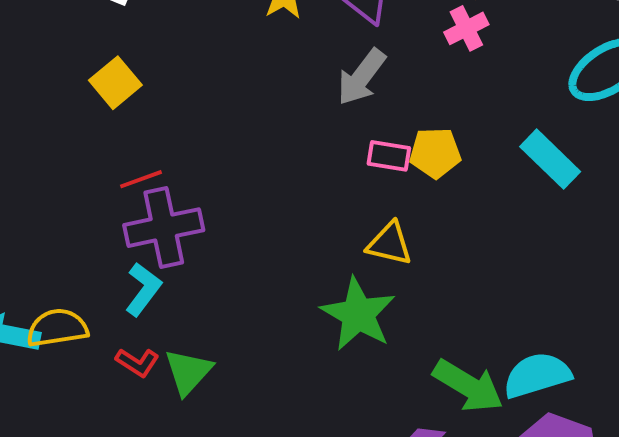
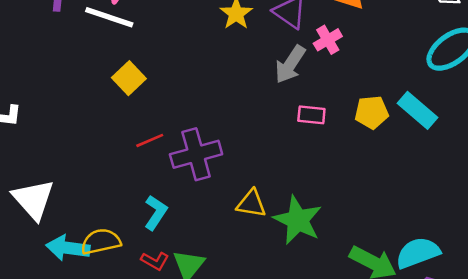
pink cross: (466, 28) -> (328, 40), moved
yellow pentagon: (435, 153) -> (372, 112), moved
purple cross: (164, 228) -> (196, 154), moved
yellow triangle: (389, 244) -> (251, 204), moved

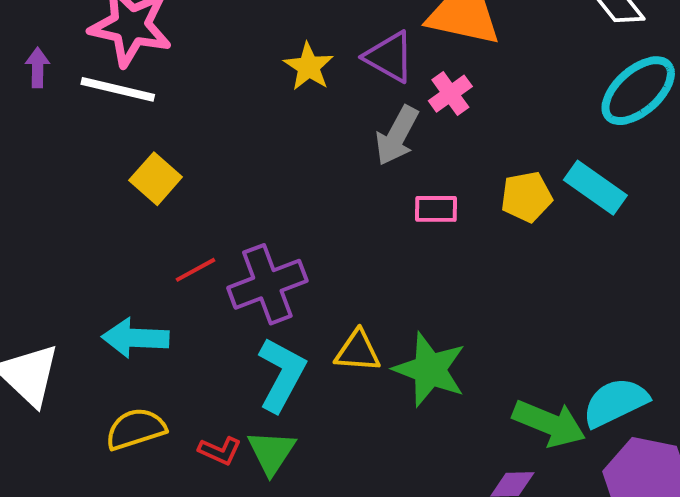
cyan L-shape: (156, 213) -> (282, 375), moved, size x1.4
cyan arrow: (68, 248) -> (135, 338), moved

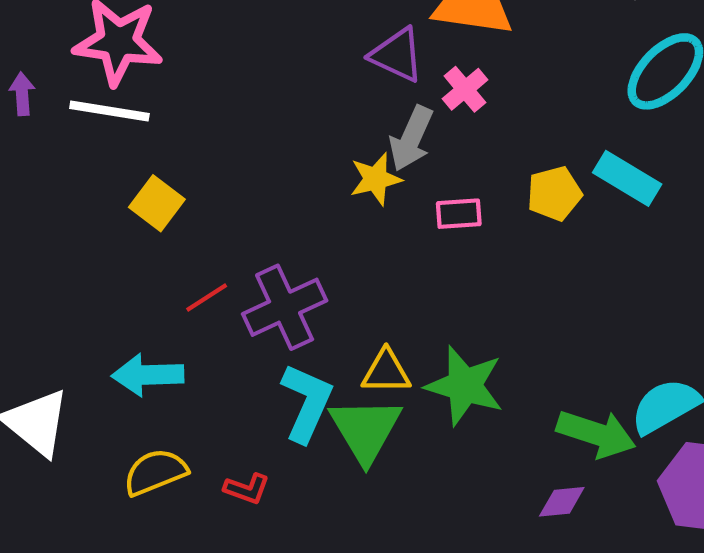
yellow star: (309, 67) -> (376, 179), moved, turned 30
green triangle: (271, 452) -> (365, 430), moved, size x1.4

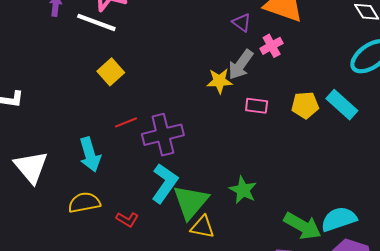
purple triangle: (397, 55) -> (242, 23), size x0.7
yellow triangle: (386, 372) -> (202, 227), moved
cyan arrow: (148, 375) -> (90, 155), turned -116
green star: (465, 386) -> (243, 190), size x0.7

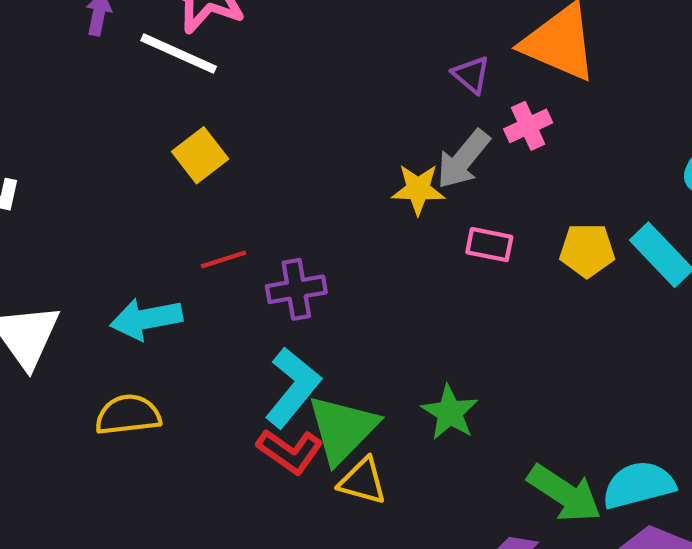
purple cross: (163, 135) -> (296, 289), size x0.7
cyan arrow: (90, 155) -> (146, 319), turned 92
red L-shape: (127, 219) -> (290, 451), moved, size x1.4

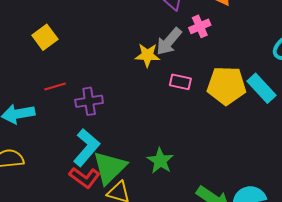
yellow pentagon: (587, 250) -> (226, 86), size x1.5

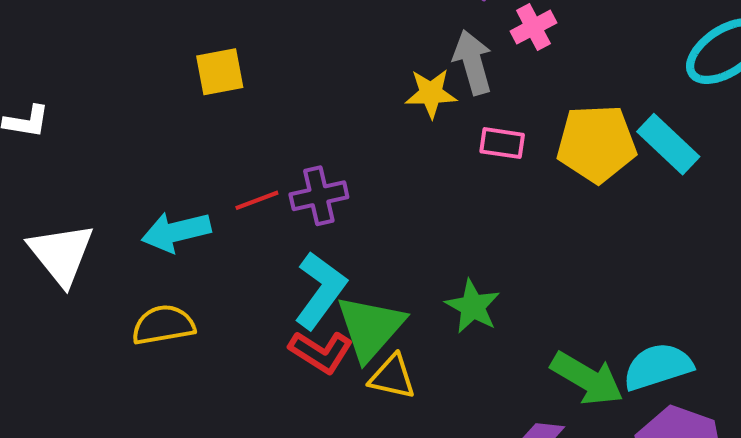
yellow square: (45, 37) -> (220, 72), turned 30
gray arrow: (169, 42) -> (473, 62), turned 128
red line: (55, 87) -> (257, 200), moved

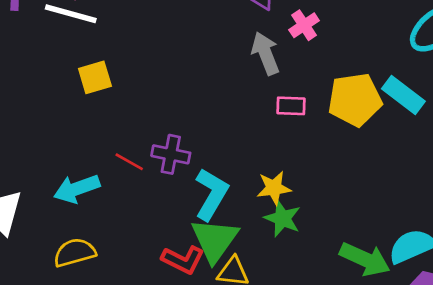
yellow star: (431, 93) -> (274, 188), moved
purple cross: (319, 196) -> (171, 154), turned 30
red line: (257, 200) -> (129, 162), turned 56
cyan L-shape: (320, 290) -> (211, 194), moved

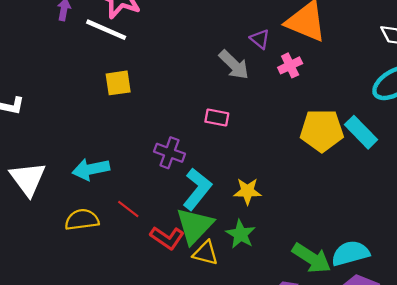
gray arrow: (265, 53) -> (234, 65), moved, turned 148
pink rectangle: (291, 106) -> (217, 117), moved
red line: (129, 162) -> (128, 209), moved
green star: (282, 218) -> (241, 234), moved

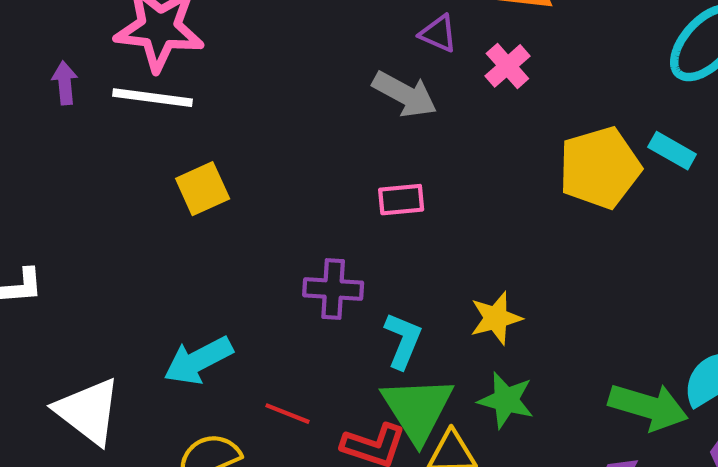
cyan rectangle: (361, 132) -> (672, 151), size x0.7
cyan L-shape: (197, 189) -> (403, 341), size x0.7

